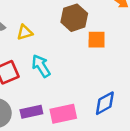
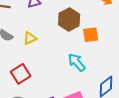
cyan arrow: (41, 66) -> (77, 62), moved

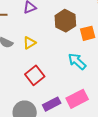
red square: (21, 74) -> (35, 75), moved

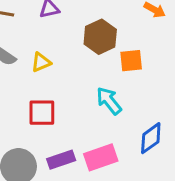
red square: (35, 75) -> (42, 113), turned 30

